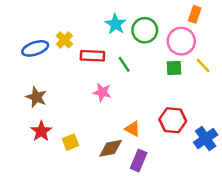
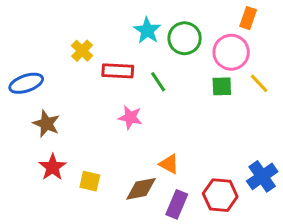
blue ellipse: (35, 48) -> (26, 83), moved
red hexagon: (173, 120) -> (220, 195), moved
yellow square: (70, 142) -> (90, 181), turned 35

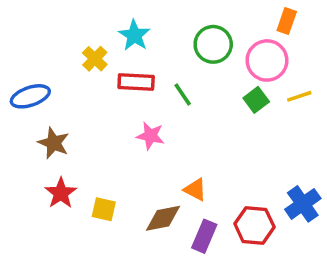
cyan star: (147, 30) -> (134, 35), moved
yellow line: (259, 83) -> (299, 96), turned -65
green square: (222, 86) -> (256, 100), turned -35

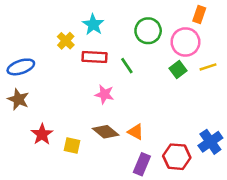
brown star: (54, 143) -> (18, 99), moved
brown diamond: (163, 218) -> (106, 132), moved, turned 50

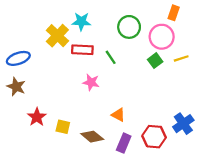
cyan star: (93, 25) -> (81, 22), turned -30
yellow cross: (66, 41) -> (57, 36), size x1.5
brown diamond: (106, 132) -> (92, 137), moved

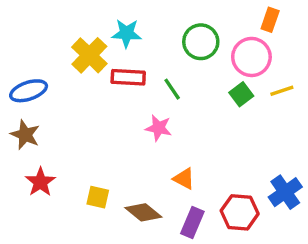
pink star: (91, 82) -> (159, 128), moved
red star: (37, 117) -> (40, 182), moved

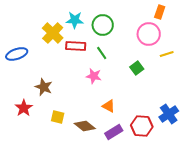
green circle: (201, 42) -> (103, 25), moved
green square: (241, 94) -> (137, 68), moved
brown star: (25, 135) -> (44, 87), moved
purple rectangle: (192, 222) -> (114, 132), turned 36

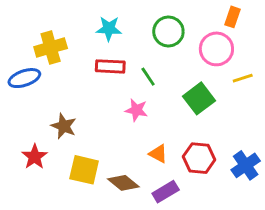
green circle: (103, 25) -> (168, 32), moved
yellow cross: (53, 33) -> (51, 48), moved, turned 30
green square: (137, 68) -> (199, 98), size x1.5
yellow square: (58, 117) -> (84, 170), size x1.5
red hexagon: (142, 126) -> (199, 158), moved

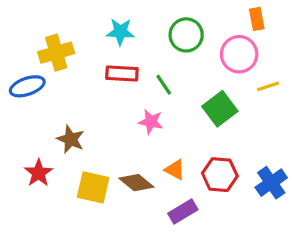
orange rectangle: (232, 17) -> (257, 19), turned -30
brown diamond: (123, 183) -> (136, 183), moved

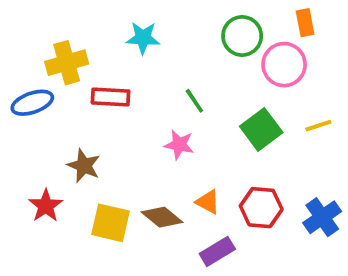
green circle: (186, 35) -> (242, 36), moved
red rectangle: (122, 73) -> (111, 97), moved
yellow line: (268, 86) -> (318, 126), moved

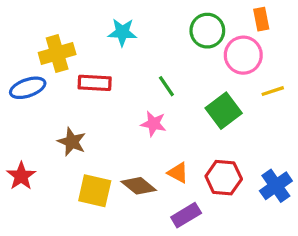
yellow line: (318, 126) -> (273, 91), moved
red star: (46, 206) -> (21, 176), moved

